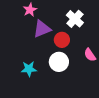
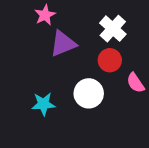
red circle: (62, 40) -> (110, 60), moved

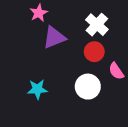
white circle: (89, 93) -> (88, 87), moved

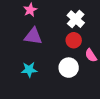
purple triangle: (54, 37) -> (33, 36), moved, turned 30

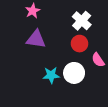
cyan star: (29, 70) -> (51, 75), moved

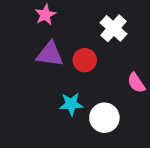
red circle: (79, 44) -> (85, 60), moved
white circle: (74, 73) -> (104, 118), moved

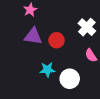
white cross: (113, 28) -> (87, 27), moved

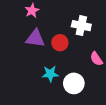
white cross: (87, 27) -> (81, 26), moved, turned -30

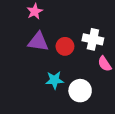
white cross: (81, 26) -> (93, 39), moved

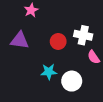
purple triangle: (38, 42) -> (20, 40), moved

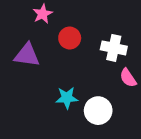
red circle: (58, 41) -> (70, 38), moved

